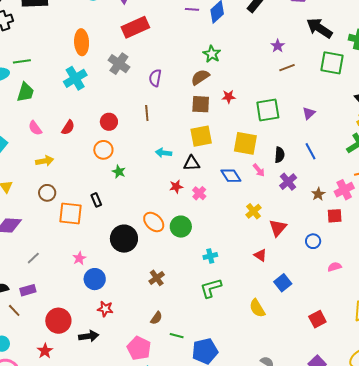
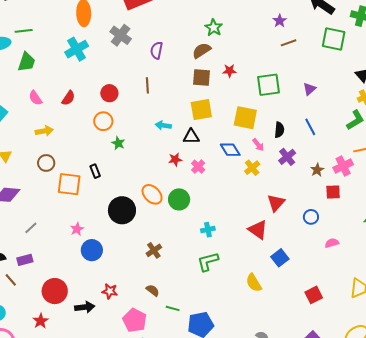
yellow cross: (254, 211) -> (252, 168), moved
red triangle: (260, 255) -> (258, 230), size x1.5
red star: (105, 309) -> (110, 291), moved
brown semicircle: (156, 318) -> (153, 290), turned -88

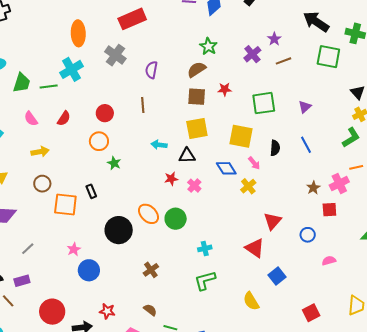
green line: (24, 31) -> (49, 87), moved
purple cross: (287, 157) -> (252, 54), moved

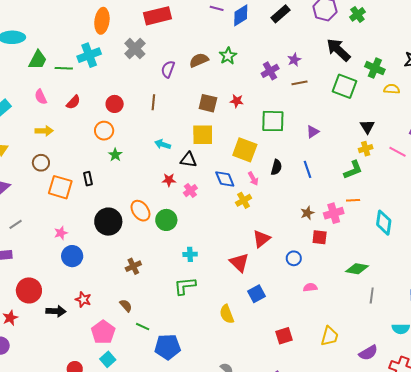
brown semicircle: (196, 70) -> (199, 60), moved

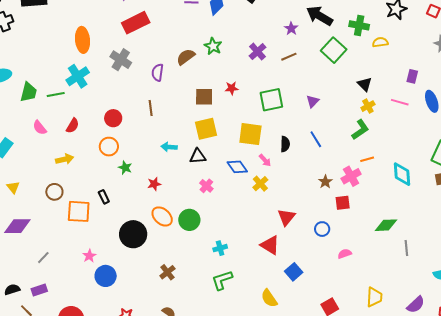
purple star: (294, 60) -> (291, 28), moved
green square: (345, 86) -> (334, 50), turned 35
yellow arrow: (44, 131) -> (65, 159), moved
red star: (169, 180) -> (154, 184), moved

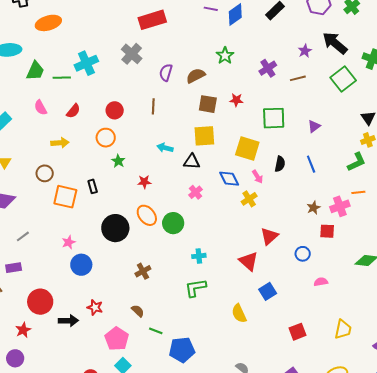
orange ellipse: (83, 40) -> (48, 23), moved, turned 70
brown semicircle: (186, 57) -> (196, 76), moved

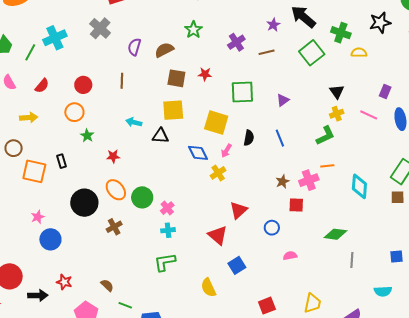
green line: (62, 78) -> (30, 52), turned -60
pink arrow: (257, 177) -> (226, 151), turned 64
pink cross: (195, 192) -> (167, 208), moved
brown cross: (143, 271) -> (114, 227), moved

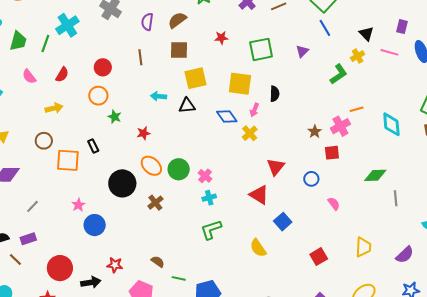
brown square: (176, 78) -> (179, 50), moved
black triangle: (337, 92) -> (366, 34), moved
green L-shape: (325, 136) -> (339, 74), moved
blue line: (280, 138) -> (325, 28), moved
pink semicircle: (290, 256) -> (334, 204), turned 72

